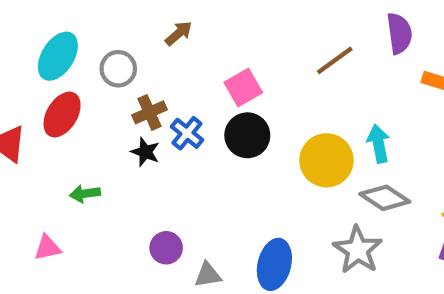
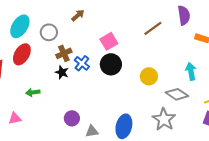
cyan arrow: (379, 144) -> (191, 71), moved
yellow circle: (326, 160) -> (149, 76), size x0.7

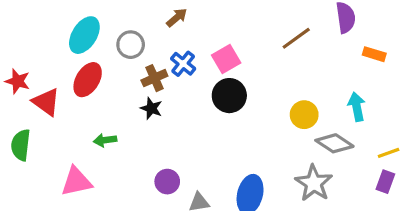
blue cross: (82, 63) -> (183, 64), moved
yellow circle: (149, 76) -> (304, 115), moved
pink triangle: (15, 118) -> (76, 182), size x1.5

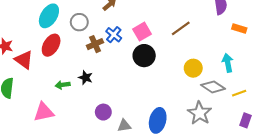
brown line: (296, 38) -> (181, 28), moved
black star: (151, 108) -> (86, 78), moved
yellow line: (389, 153) -> (239, 93), moved
purple rectangle: (385, 182) -> (245, 120), moved

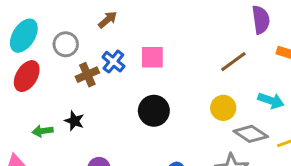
brown line: (181, 28) -> (233, 62), moved
pink square: (142, 32) -> (152, 57), turned 30
black circle: (144, 56) -> (154, 111), moved
cyan arrow: (228, 63) -> (271, 101), turned 120

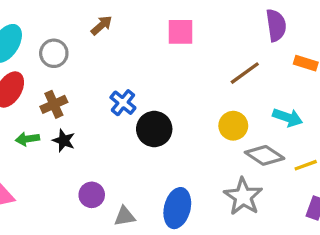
pink square: (152, 57) -> (181, 32), moved
blue cross: (113, 62) -> (123, 103), moved
brown cross: (87, 75) -> (54, 104), moved
green arrow: (43, 131) -> (27, 139), moved

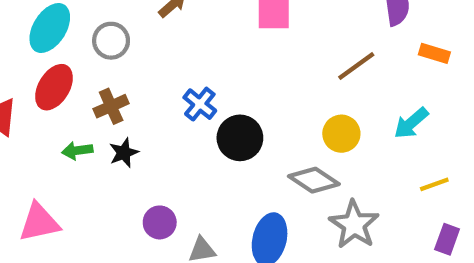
cyan arrow: (288, 117) -> (411, 123), turned 120
black star: (64, 141) -> (124, 153), turned 30
gray diamond: (265, 155) -> (314, 180), moved

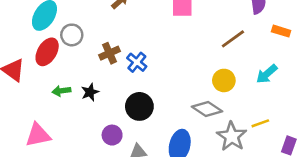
gray circle: (111, 41) -> (72, 35), moved
brown cross: (111, 106) -> (109, 53), moved
black circle: (240, 138) -> (139, 106), moved
yellow line: (434, 184) -> (260, 123), moved

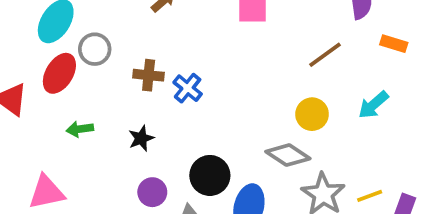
brown cross: (109, 53) -> (149, 75), turned 30
black star: (90, 92) -> (141, 138), moved
black circle: (139, 106) -> (210, 175), moved
yellow line: (260, 123) -> (370, 196), moved

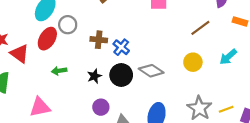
gray diamond: (288, 155) -> (151, 71), moved
black circle: (210, 175) -> (121, 75), moved

